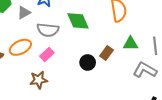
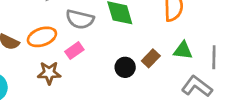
brown star: (39, 80) -> (49, 73), moved

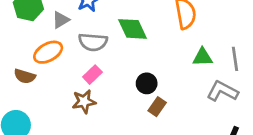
orange ellipse: (42, 37) -> (48, 52), moved
brown rectangle: (151, 58) -> (157, 107), moved
brown star: (49, 73) -> (84, 102), moved

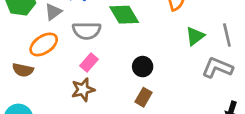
green triangle: (203, 57) -> (195, 36), turned -30
brown rectangle: (157, 107) -> (144, 97), moved

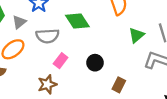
pink rectangle: (89, 62) -> (61, 61), moved
brown rectangle: (144, 97) -> (119, 85), moved

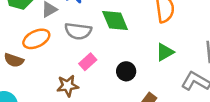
green triangle: (136, 35) -> (165, 52), moved

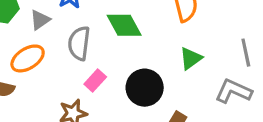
gray semicircle: (78, 31) -> (79, 43), turned 96
black circle: (126, 71) -> (145, 88), size x1.5

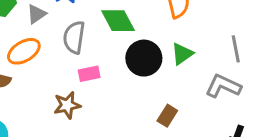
pink rectangle: (95, 81) -> (89, 74), turned 35
black circle: (145, 88) -> (144, 58), moved

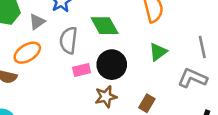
black circle: (144, 58) -> (112, 65), moved
brown star: (67, 105) -> (106, 97), moved

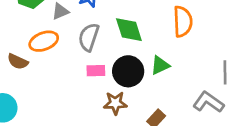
green triangle: (158, 52) -> (160, 65), moved

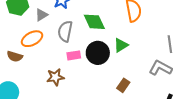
brown star: (115, 103) -> (55, 77), moved

